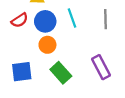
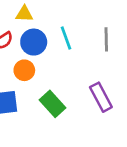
orange circle: (47, 45) -> (24, 70), moved

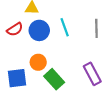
orange circle: (24, 70) -> (38, 62), moved

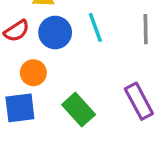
orange circle: (38, 62) -> (33, 73), moved

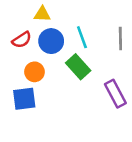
green rectangle: (79, 110) -> (78, 67), moved

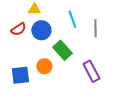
cyan line: (82, 37) -> (72, 19), moved
orange circle: (34, 72) -> (44, 66), moved

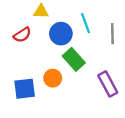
blue circle: (41, 30) -> (61, 34), moved

